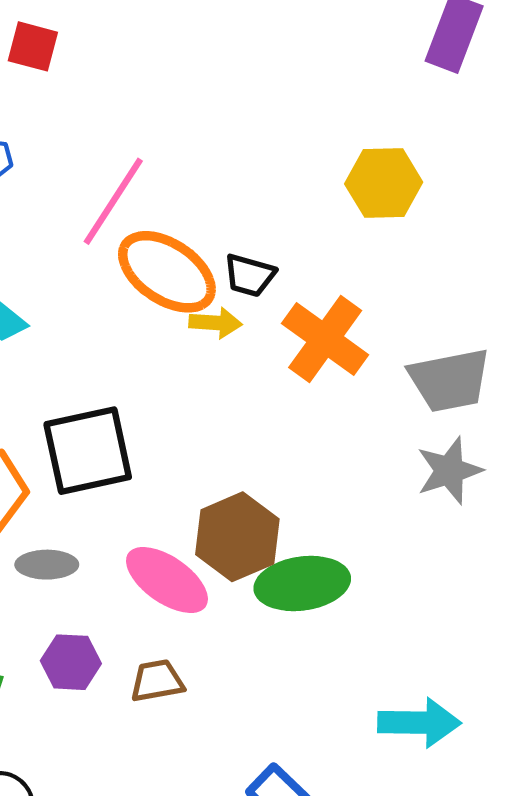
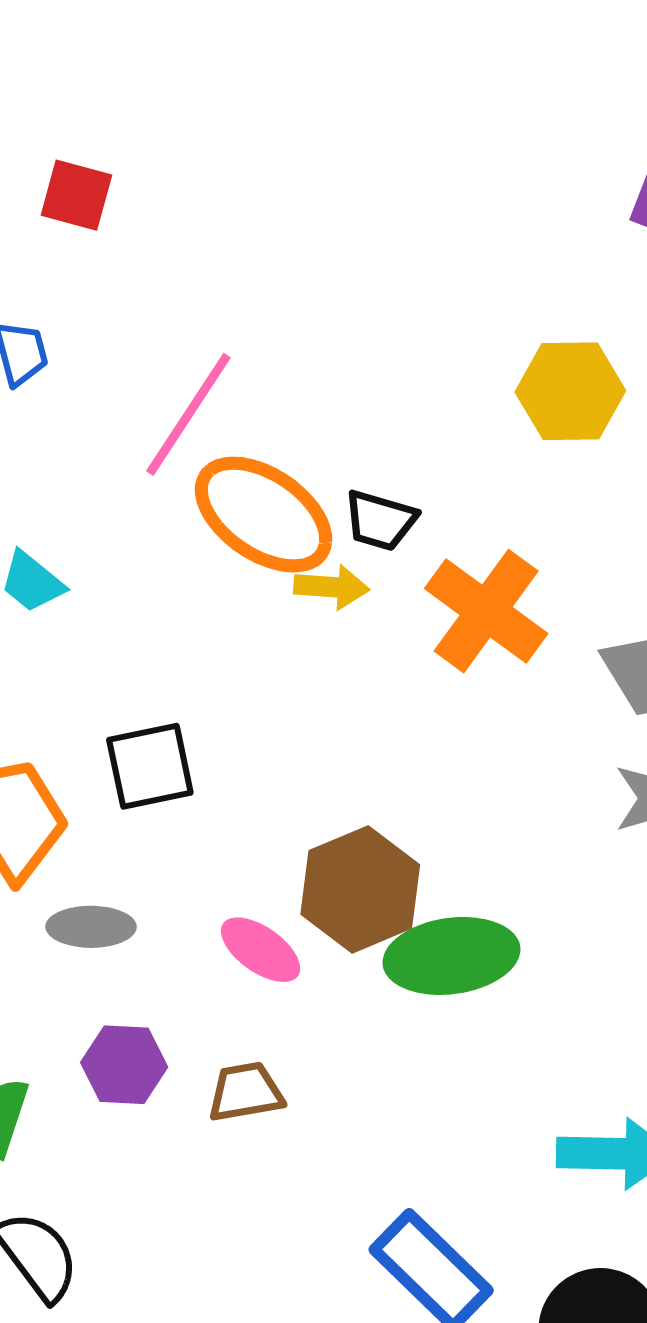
black square: (88, 451) -> (150, 766), size x0.7
pink ellipse: (167, 580) -> (261, 950), size x0.7

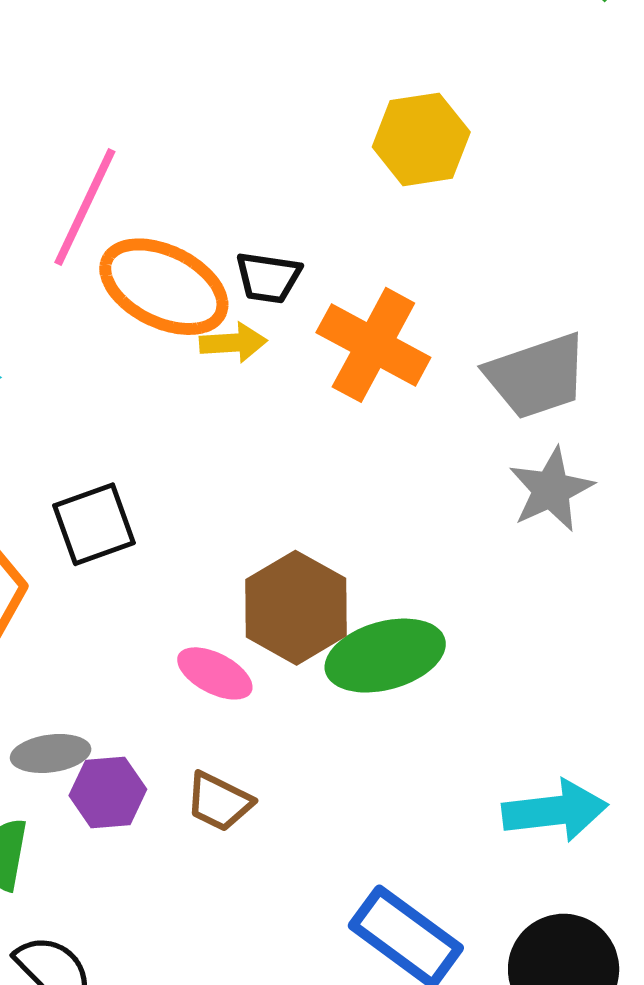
gray ellipse: (91, 927) -> (51, 753), moved
brown trapezoid: (246, 1092) -> (219, 802), turned -136

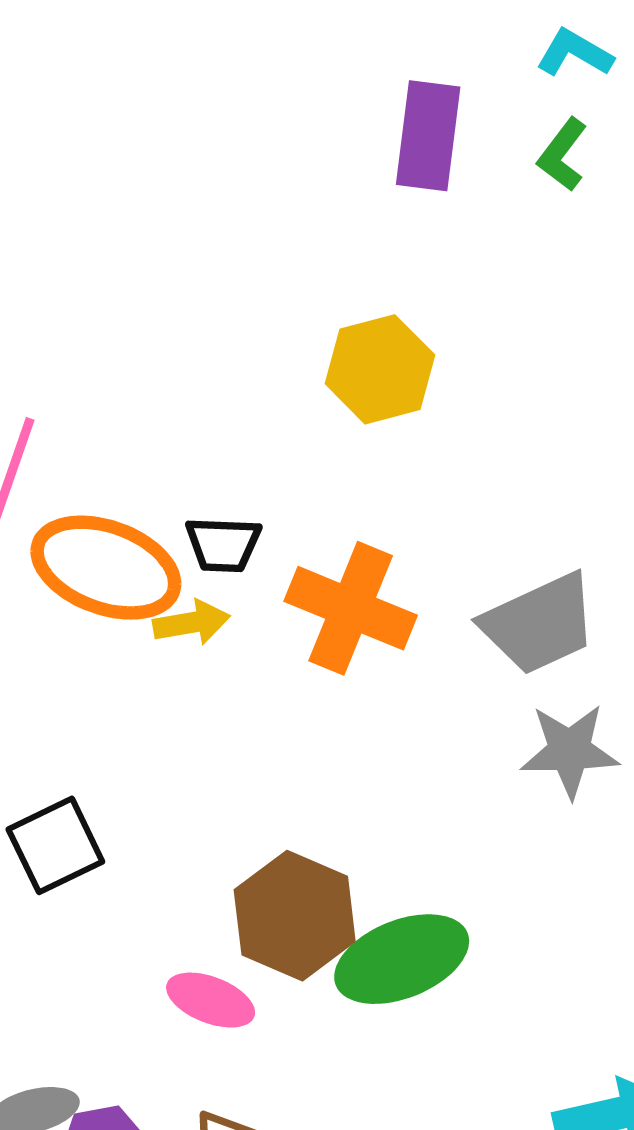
gray star: (551, 490) -> (570, 751), turned 30

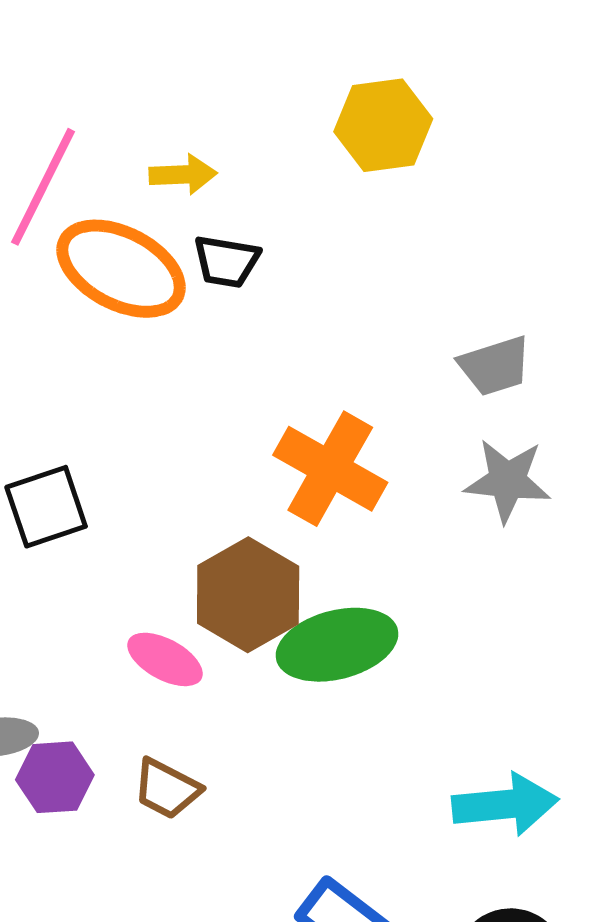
orange cross: (351, 608) -> (330, 469), moved
yellow arrow: (191, 623) -> (183, 174), moved
gray trapezoid: (539, 624) -> (495, 366), size x0.7

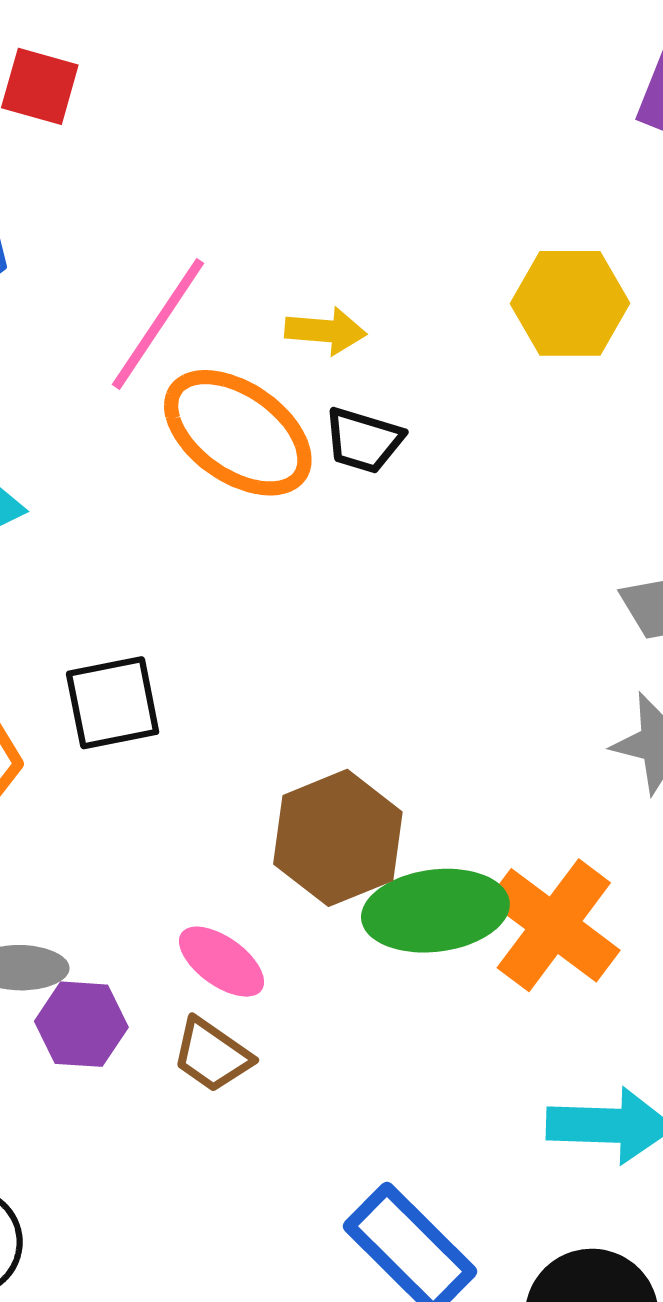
orange cross: (330, 469) -> (554, 925), moved
pink ellipse: (165, 659) -> (222, 962), moved

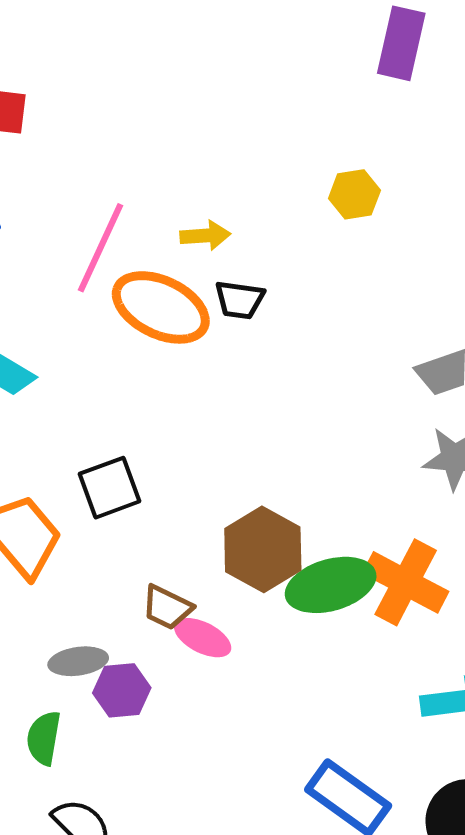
yellow hexagon: (570, 303) -> (354, 194), size x0.7
brown trapezoid: (212, 1055) -> (167, 607), moved

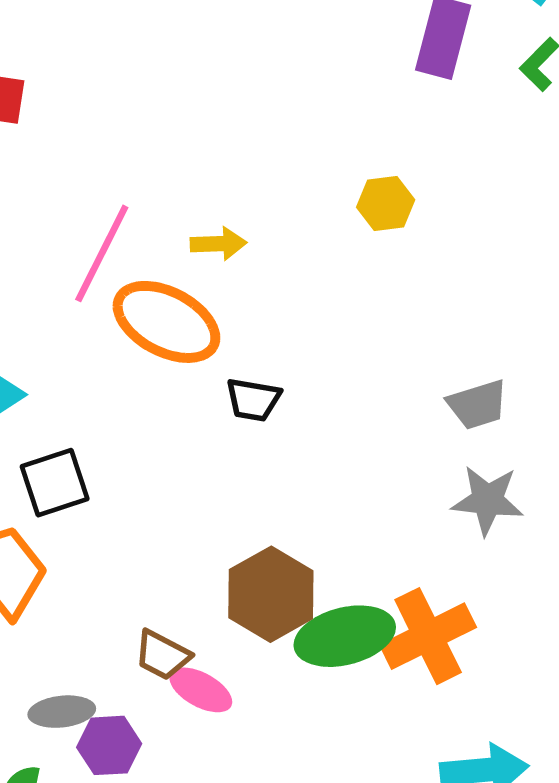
black trapezoid: (240, 300) -> (253, 400), moved
black square: (110, 488) -> (55, 483), moved
orange cross: (406, 582) -> (428, 636), turned 34

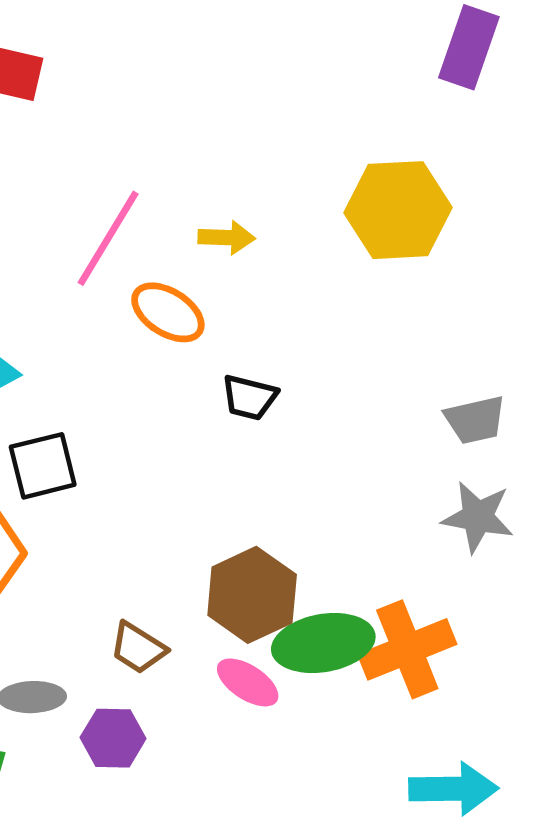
yellow hexagon: (386, 204) -> (398, 210), size x1.8
orange ellipse: (166, 322) -> (168, 312), size x0.7
pink ellipse: (201, 690) -> (248, 682), moved
purple hexagon: (109, 745) -> (113, 738), moved

